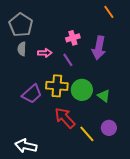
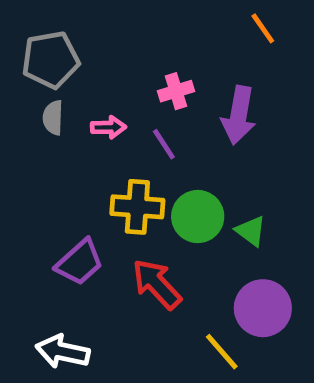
gray pentagon: (21, 25) -> (51, 60), turned 30
purple trapezoid: (32, 94) -> (80, 262), moved
purple circle: (109, 128) -> (263, 308), size x1.5
yellow line: (87, 134) -> (222, 352), moved

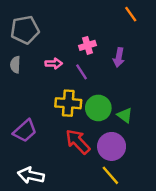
purple arrow: (239, 115) -> (119, 57), size x0.7
gray semicircle: (53, 118) -> (15, 65), moved
purple trapezoid: (80, 262) -> (25, 131), moved
purple circle: (263, 308) -> (112, 146), moved

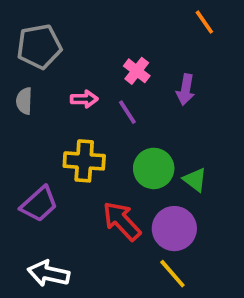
pink cross: (87, 45) -> (137, 71), turned -35
yellow cross: (68, 103) -> (84, 161), moved

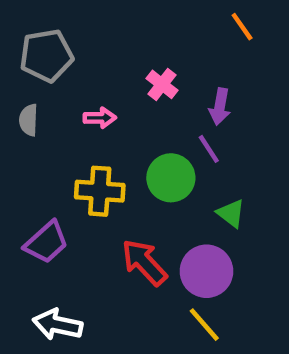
purple line: (127, 112) -> (209, 149), moved
green circle: (154, 168) -> (171, 178), moved

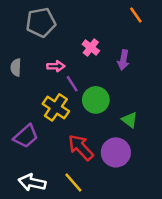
gray pentagon: (46, 56) -> (41, 22), moved
purple line: (209, 149) -> (72, 84), moved
yellow cross: (100, 191) -> (56, 107), turned 30
yellow line: (204, 325) -> (73, 182), moved

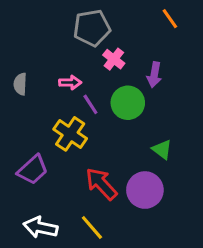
gray pentagon: (41, 22) -> (92, 28), moved
green circle: (96, 100) -> (128, 103), moved

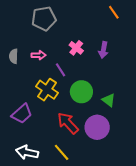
gray pentagon: (92, 28) -> (44, 19), moved
pink cross: (114, 59) -> (76, 48), moved
pink arrow: (70, 82) -> (39, 55), moved
green circle: (128, 103) -> (81, 92), moved

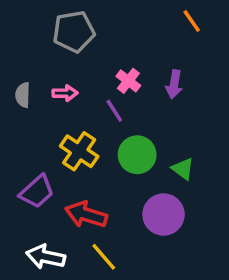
purple line: (61, 70) -> (114, 111), moved
red arrow: (68, 123) -> (86, 215), moved, turned -30

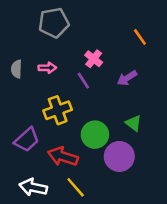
orange line: (192, 21) -> (140, 37), moved
purple arrow: (174, 84) -> (127, 78), moved, turned 48
yellow cross: (79, 151) -> (58, 110), turned 36
green circle: (137, 155) -> (95, 135), moved

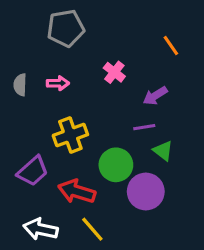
purple line: (83, 81) -> (144, 127), moved, turned -66

